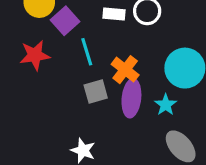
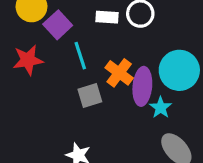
purple ellipse: (131, 98) -> (142, 86), moved

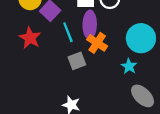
red star: (28, 60) -> (30, 38), turned -30
purple ellipse: (142, 86) -> (90, 25), moved

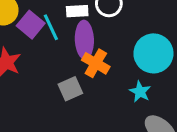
cyan line: (68, 32) -> (51, 27), moved

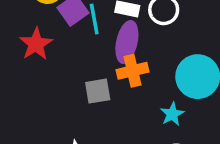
orange cross: (96, 63) -> (132, 71), turned 32

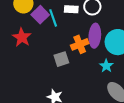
purple ellipse: (127, 42) -> (95, 36), moved

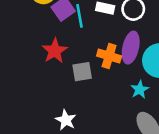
red star: (22, 37) -> (55, 51), moved
orange cross: (80, 44) -> (109, 56), turned 30

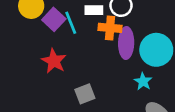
orange cross: (109, 56) -> (110, 28), moved
gray square: (82, 72) -> (85, 94), moved

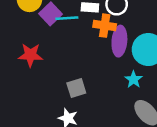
cyan line: (71, 23) -> (67, 18), turned -75
red star: (54, 61) -> (30, 55), moved, turned -30

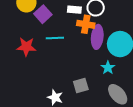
cyan line: (67, 18) -> (55, 38), moved
gray square: (76, 88) -> (81, 85), moved

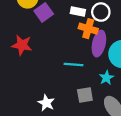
cyan line: (55, 38) -> (73, 65), moved
gray square: (81, 85) -> (85, 95), moved

